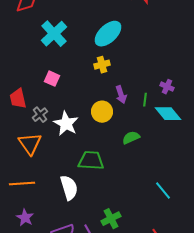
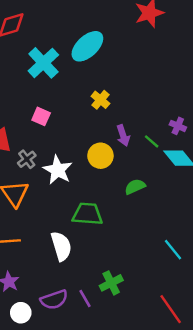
cyan ellipse: (108, 34) -> (87, 46), moved
yellow cross: (102, 65) -> (100, 100), turned -35
green line: (145, 100) -> (152, 141), turned -56

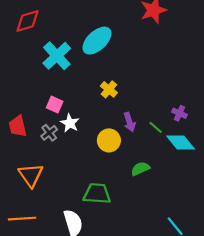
gray cross: (27, 159) -> (49, 133), moved
white star: (58, 170) -> (70, 123), moved, size x0.7

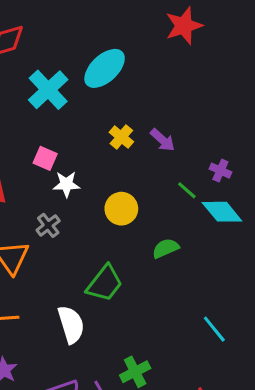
purple arrow: (130, 122) -> (163, 140), moved, turned -30
white star: (70, 123) -> (66, 184), turned -30
gray cross: (49, 133) -> (48, 225), moved
green trapezoid: (97, 194) -> (105, 283), turned 124

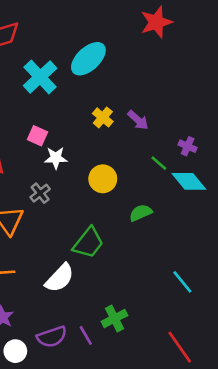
white semicircle: (71, 325) -> (60, 278), turned 60

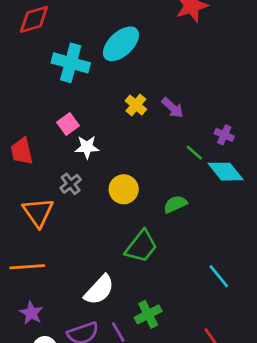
cyan cross: (40, 77) -> (71, 63), turned -32
pink square: (38, 136) -> (68, 124), turned 30
yellow circle: (103, 179) -> (124, 189), moved
green trapezoid: (88, 243) -> (141, 246), moved
white semicircle: (60, 278) -> (99, 290), moved

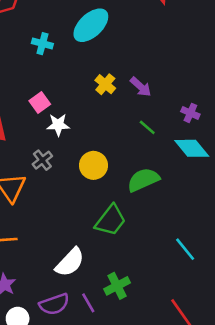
cyan cross: (71, 63) -> (42, 44), size x0.6
green line: (194, 153) -> (147, 127), moved
green semicircle: (175, 204) -> (143, 180), size x1.4

